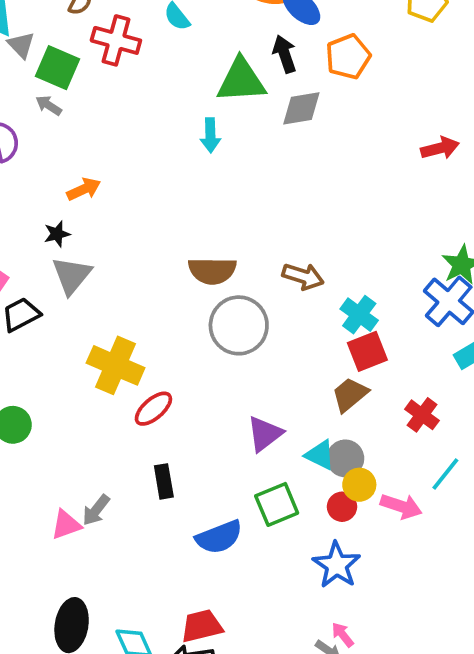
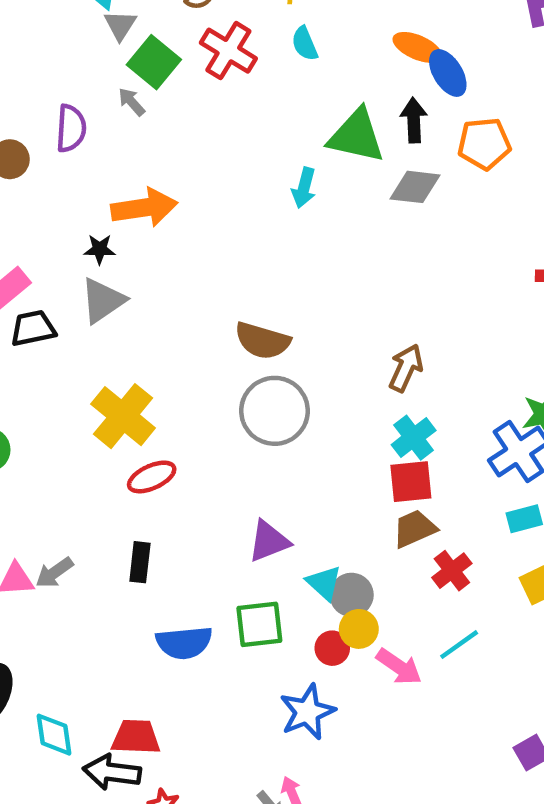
orange arrow: (84, 189) -> (144, 208), size x1.6
brown arrow: (303, 276) -> (406, 368), moved, turned -99
brown trapezoid: (350, 395) -> (414, 529), moved

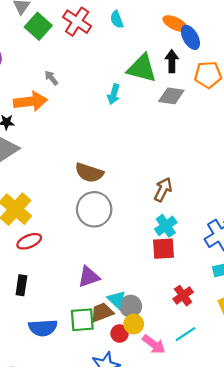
gray arrow: (132, 102) -> (51, 78), moved
brown trapezoid: (414, 529) -> (102, 312), moved

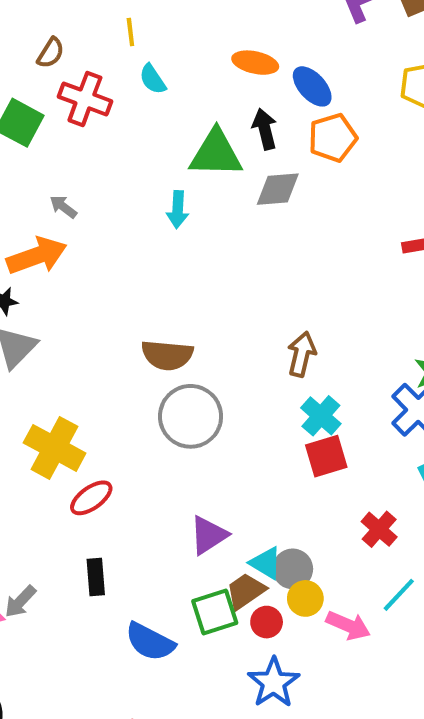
blue ellipse: (190, 37) -> (312, 86), moved
blue semicircle: (43, 328) -> (150, 642), turned 44
red circle: (120, 333) -> (267, 622), moved

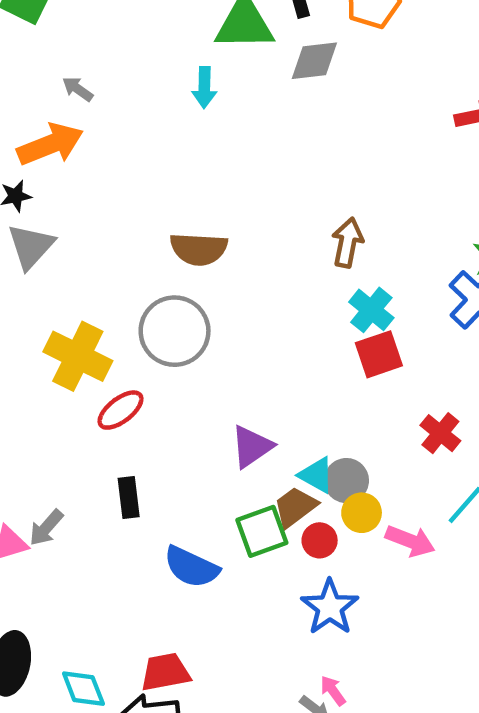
gray circle: (191, 416) -> (175, 331), moved

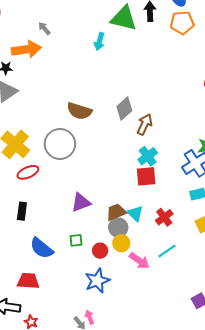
gray diamond: (314, 61) -> (124, 109), moved, turned -50
cyan triangle: (316, 475) -> (135, 213), moved
brown trapezoid: (295, 507) -> (116, 212), moved
green square: (262, 531) -> (76, 240), size x0.6
red trapezoid: (165, 672) -> (28, 281), moved

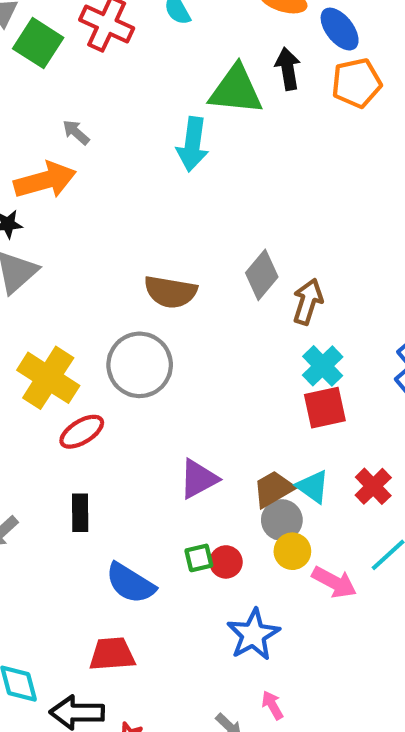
cyan arrow: (99, 42) -> (193, 144), size x1.4
red circle: (100, 251) -> (226, 562), moved
pink arrow: (89, 317) -> (272, 705), moved

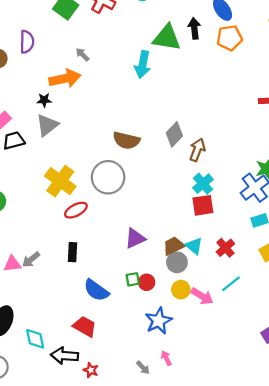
yellow circle: (292, 551) -> (181, 290), moved
red trapezoid: (112, 654) -> (85, 326), turned 30

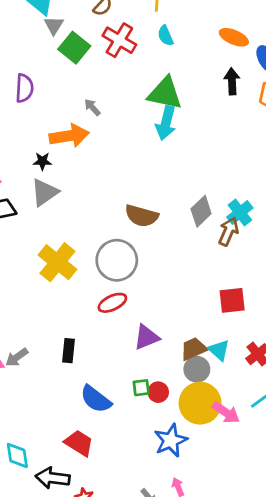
green triangle: (167, 38) -> (165, 93), moved
cyan cross: (203, 184) -> (240, 213), moved
red ellipse: (76, 210) -> (112, 303), moved
yellow circle: (181, 290) -> (200, 403), size x1.8

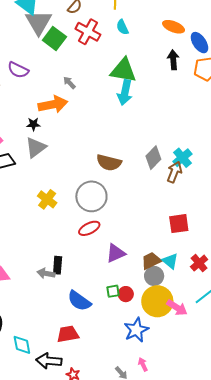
gray triangle: (54, 25) -> (39, 22), size x1.8
purple semicircle: (24, 88) -> (18, 70), turned 115
yellow cross: (57, 262) -> (47, 199), size x0.7
gray arrow: (17, 357) -> (46, 273), moved, turned 48
red trapezoid: (79, 443) -> (68, 334), turned -40

